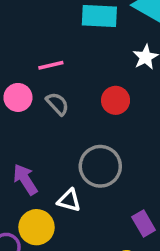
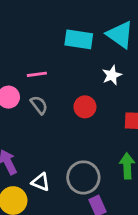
gray circle: (100, 166) -> (83, 177), moved

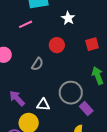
pink line: (37, 74) -> (26, 24), moved
gray semicircle: (39, 105) -> (37, 64), moved, turned 88

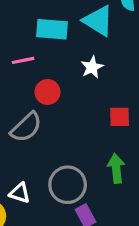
red circle: (57, 45) -> (47, 92), moved
gray semicircle: (37, 64) -> (26, 127), size x1.5

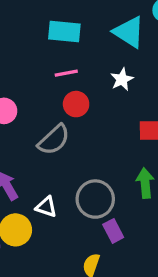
cyan rectangle: (52, 29) -> (64, 31), moved
pink line: (23, 60) -> (66, 73), moved

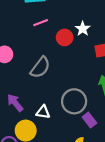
white star: (122, 79) -> (83, 29), moved
red circle: (76, 104) -> (65, 37), moved

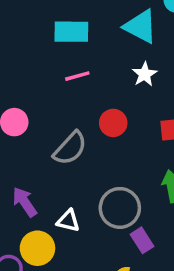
white star: (83, 29) -> (145, 74), moved
red circle: (65, 37) -> (113, 123), moved

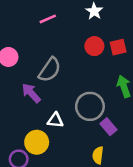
red circle: (113, 123) -> (94, 46), moved
purple arrow: (25, 202) -> (31, 93), moved

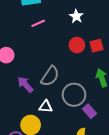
gray semicircle: (50, 70) -> (50, 76), moved

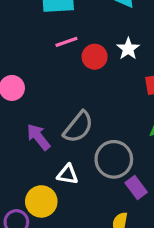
white star: (76, 16) -> (128, 49), moved
red circle: (77, 45) -> (95, 57), moved

